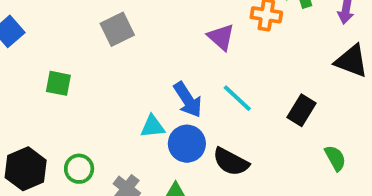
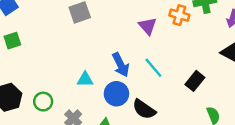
green square: (58, 83) -> (12, 41), moved, turned -36
cyan triangle: (153, 126) -> (85, 79), moved

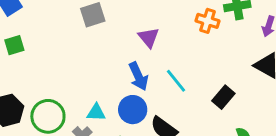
purple triangle: (148, 26) -> (149, 37), moved
cyan triangle: (85, 79) -> (96, 112), moved
green circle: (43, 102) -> (48, 116), size x1.5

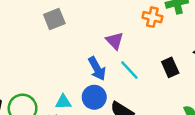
purple triangle: (149, 37) -> (115, 41), moved
black rectangle: (223, 97) -> (170, 67), moved, turned -60

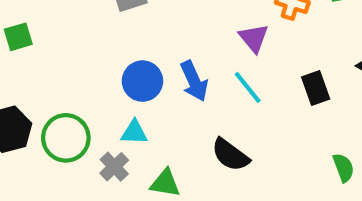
purple triangle: (115, 41) -> (254, 38), moved
blue circle: (94, 97) -> (142, 81), moved

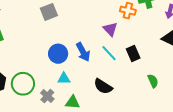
black rectangle: (316, 88) -> (133, 53), moved
cyan triangle: (134, 132) -> (64, 79), moved
green semicircle: (343, 168) -> (153, 81), moved

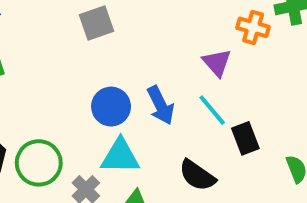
black rectangle: (133, 53) -> (245, 138), moved
cyan triangle: (64, 79) -> (120, 156), size x1.5

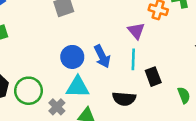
cyan line: (212, 110) -> (133, 59), turned 42
black semicircle: (197, 175) -> (124, 99), turned -30

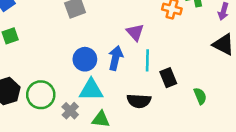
purple triangle: (136, 31) -> (135, 32), moved
blue arrow: (102, 56) -> (116, 58), turned -140

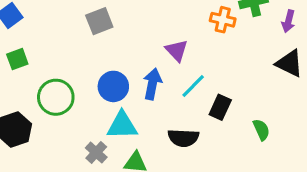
cyan line: (147, 60) -> (193, 86), turned 45
black rectangle: (168, 78) -> (220, 107), turned 48
green circle: (41, 95) -> (56, 97), moved

